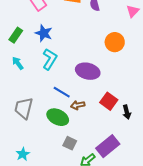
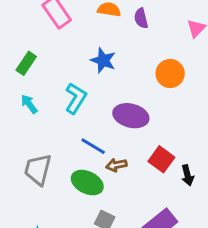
blue star: (44, 33) -> (103, 60), moved

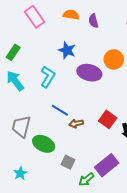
cyan arrow: (29, 104) -> (15, 81), size x1.5
purple ellipse: (131, 116) -> (89, 73), moved
green ellipse: (87, 183) -> (44, 144), moved

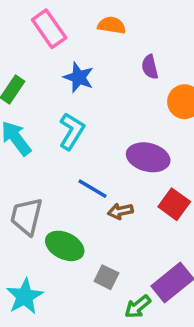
purple semicircle: (93, 21) -> (150, 67), moved
blue star: (67, 50) -> (79, 77), moved
purple ellipse: (89, 73) -> (148, 157), moved
cyan star: (20, 173) -> (25, 296), size x1.5

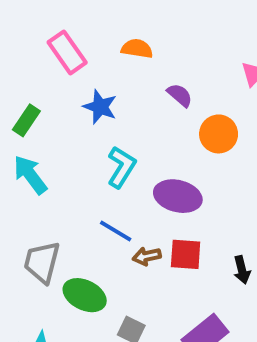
purple semicircle: (150, 67) -> (180, 95), turned 145
cyan L-shape: (72, 131) -> (121, 167), moved
red square: (174, 204) -> (186, 254), moved, turned -32

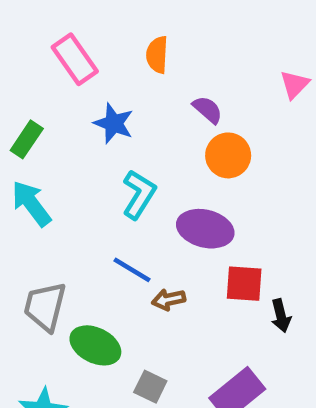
orange semicircle: (137, 49) -> (157, 55), turned -96
orange circle: (219, 134) -> (228, 155), moved
red square: (186, 254) -> (244, 284), moved

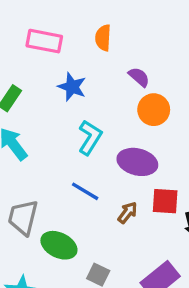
pink rectangle: (75, 59) -> (44, 41), turned -44
brown arrow: (169, 300) -> (128, 213), moved, turned 140

